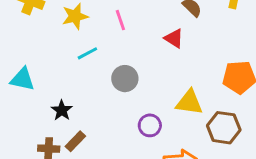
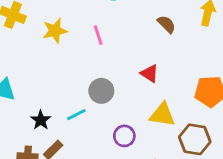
red triangle: (174, 38) -> (150, 73), moved
cyan line: (87, 53) -> (76, 115), moved

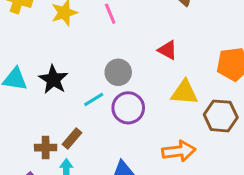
black star: (41, 120) -> (53, 79), moved, size x1.4
purple circle: (124, 136) -> (128, 108), moved, size x1.4

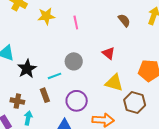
black star: (53, 79) -> (27, 69), moved
purple circle: (128, 108) -> (77, 101), moved
brown rectangle: (72, 138) -> (45, 95), moved, turned -72

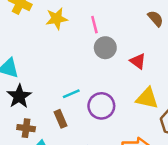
gray circle: (74, 61) -> (105, 48), moved
black star: (27, 69) -> (19, 96), moved
purple circle: (77, 101) -> (101, 106), moved

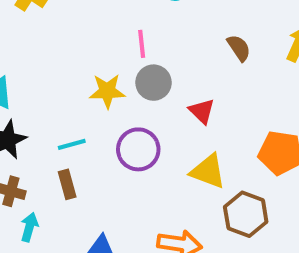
yellow star: (57, 19) -> (107, 91), moved
cyan line: (71, 94) -> (72, 144), moved
purple circle: (101, 106) -> (138, 149), moved

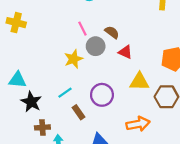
brown semicircle: (239, 48) -> (112, 32), moved
purple circle: (138, 149) -> (102, 95), moved
brown rectangle: (67, 184) -> (78, 112), moved

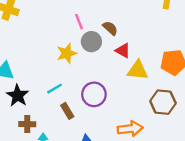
yellow triangle: (139, 82) -> (138, 70), moved

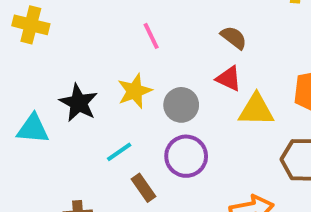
brown semicircle: (110, 28) -> (234, 38), moved
gray circle: (91, 42) -> (181, 105), moved
black star: (18, 96) -> (79, 103), moved

